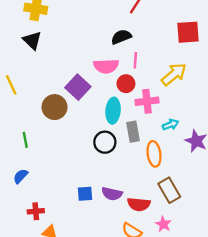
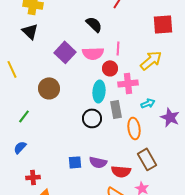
black semicircle: (121, 37) -> (94, 24), moved, turned 66
purple square: (78, 87) -> (65, 52), moved
green line: (25, 140) -> (24, 116), turned 48

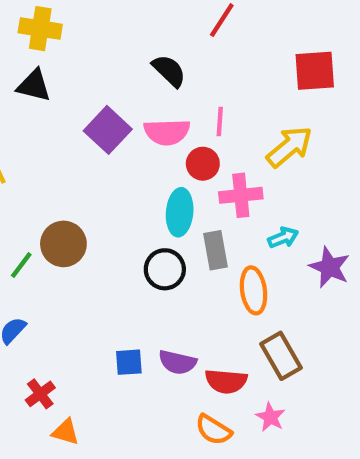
black triangle: (30, 31) -> (34, 86), turned -30
brown circle: (49, 88) -> (63, 244), moved
red cross: (33, 177) -> (40, 394), turned -32

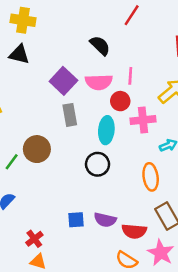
gray rectangle: (215, 250) -> (70, 115), moved
red cross: (40, 394) -> (34, 239), moved
pink star: (270, 417) -> (161, 253), size x1.5

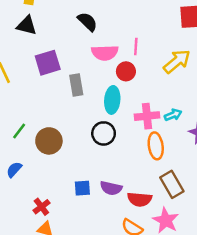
black semicircle: (100, 45) -> (87, 22), moved
purple square: (63, 81) -> (48, 63), moved, turned 30
pink cross: (143, 120) -> (147, 116), moved
brown circle: (37, 149) -> (49, 141), moved

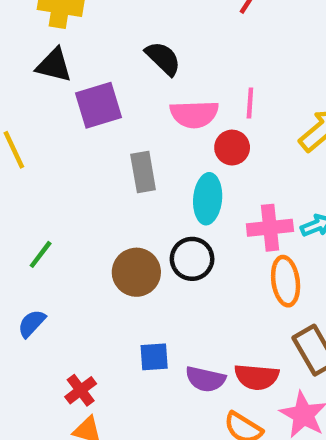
purple square: (48, 63) -> (98, 105), moved
brown circle: (49, 141) -> (136, 272), moved
purple semicircle: (111, 188) -> (205, 379), moved

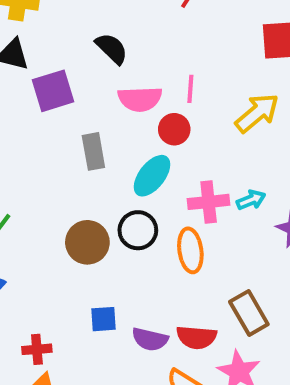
cyan ellipse: (208, 199) -> (152, 176), turned 33
orange ellipse: (286, 281) -> (190, 250), moved
red cross: (81, 390) -> (37, 349), turned 32

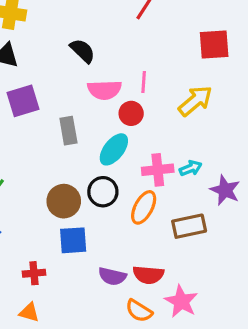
purple square: (53, 91) -> (23, 101), moved
orange ellipse: (190, 250) -> (144, 207), turned 36
brown rectangle: (249, 313) -> (189, 226), moved, turned -72
blue square: (104, 319) -> (73, 240), moved, size x1.4
red cross: (37, 349) -> (34, 273), moved

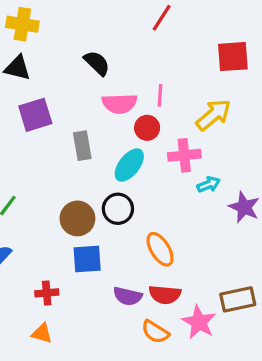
pink cross: (158, 170) -> (184, 155), moved
orange ellipse: (144, 207) -> (160, 249), moved, turned -60
brown rectangle: (189, 226) -> (238, 299), moved

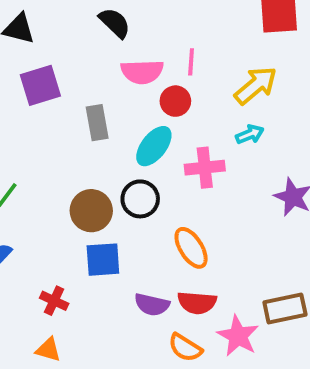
pink cross: (184, 155) -> (205, 168), moved
cyan arrow: (209, 184) -> (250, 134), moved
red cross: (47, 293) -> (54, 301), turned 30

